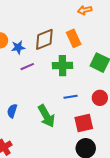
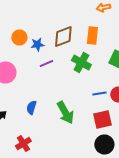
orange rectangle: (74, 38) -> (92, 36), turned 30
green cross: (63, 66) -> (81, 62), turned 30
blue line: (71, 97) -> (99, 94), moved

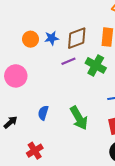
blue star: (37, 44) -> (52, 38), moved
purple line: (46, 64) -> (68, 61), moved

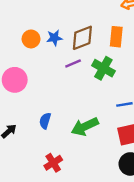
green arrow: (79, 118) -> (85, 127), turned 95
red cross: (35, 151) -> (53, 163), moved

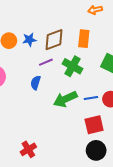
blue semicircle: (45, 121) -> (36, 83), moved
green arrow: (85, 127) -> (65, 99), moved

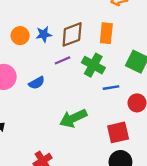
blue semicircle: (36, 83) -> (37, 83), moved, turned -136
blue line: (91, 98) -> (111, 88), moved
green arrow: (65, 99) -> (73, 118), moved

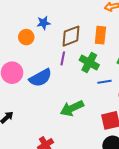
blue star: (44, 34) -> (44, 23), moved
purple line: (63, 60) -> (63, 58), turned -56
blue semicircle: (37, 83) -> (40, 78), size x1.6

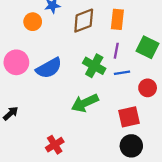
purple line: (63, 58) -> (116, 51), moved
green cross: (89, 62) -> (94, 66), moved

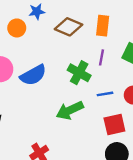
brown diamond: (84, 21) -> (69, 27), turned 44
blue line: (122, 73) -> (105, 94), moved

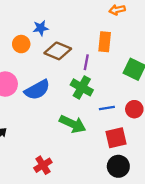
brown diamond: (69, 27) -> (58, 51), moved
purple line: (101, 57) -> (86, 62), moved
green arrow: (70, 110) -> (73, 124), turned -130

